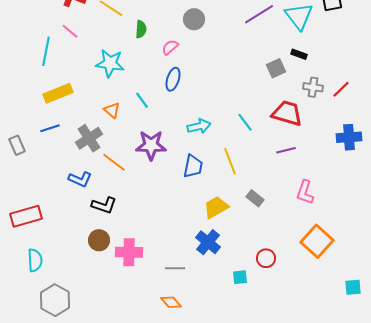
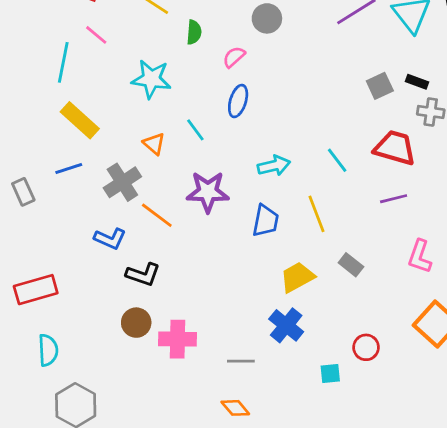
black rectangle: (299, 54) -> (417, 82), moved
yellow rectangle: (58, 93) -> (80, 120), turned 64

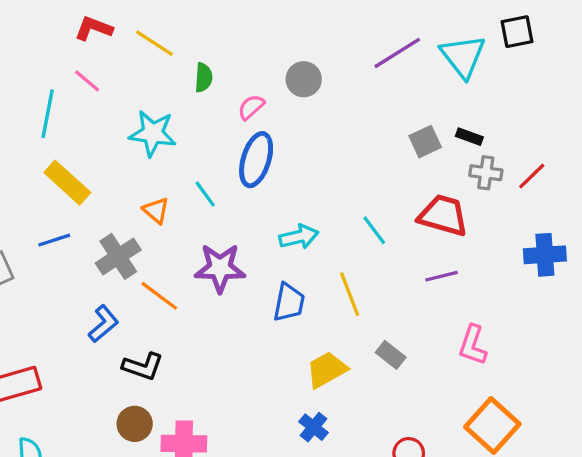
gray circle: (267, 18) -> (304, 79), moved
blue ellipse: (238, 101) -> (256, 160), size x1.4
blue L-shape: (110, 239) -> (103, 324), turned -64
blue cross: (286, 325) -> (314, 427), size x0.7

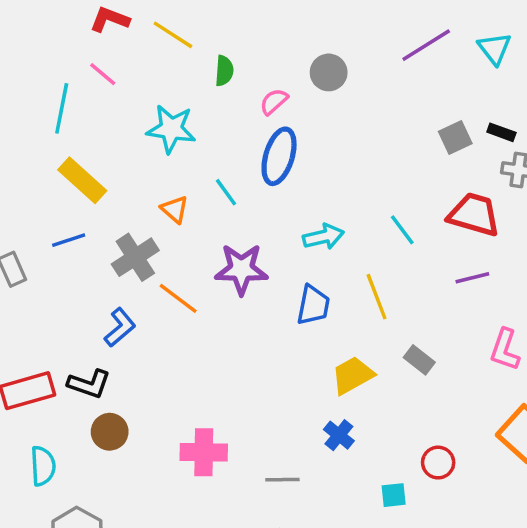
cyan triangle: (463, 56) -> (495, 48), size x0.7
black L-shape: (143, 366) -> (89, 384), moved
brown circle: (135, 424) -> (110, 432), moved

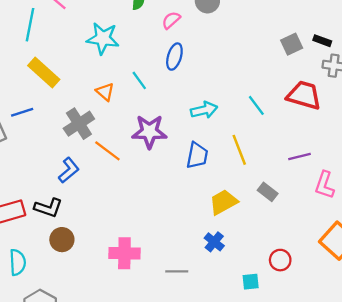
blue ellipse: (279, 156) -> (174, 57), size x0.7
blue line: (69, 240) -> (22, 112), moved
purple line: (472, 278) -> (300, 157), moved

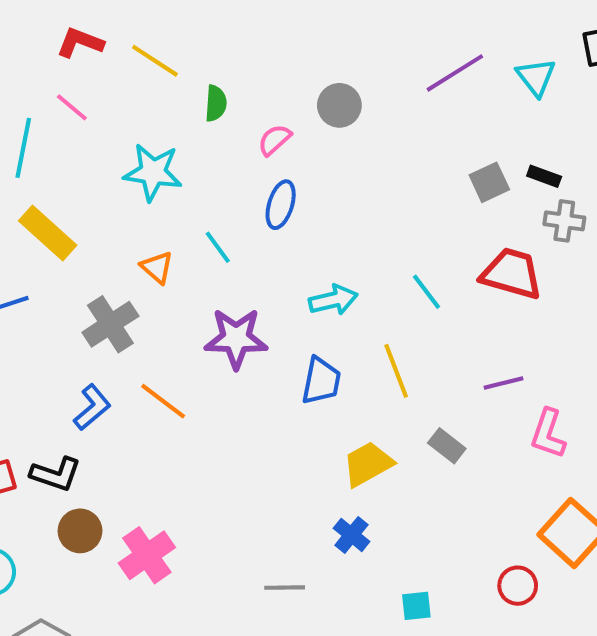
orange line: (107, 151) -> (163, 401), moved
pink cross: (124, 253) -> (147, 555), moved, turned -36
red circle: (280, 260) -> (518, 586), moved

